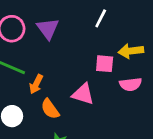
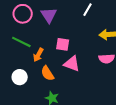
pink square: (105, 64) -> (63, 44), moved

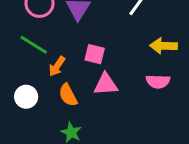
pink triangle: (72, 64) -> (106, 84), turned -30

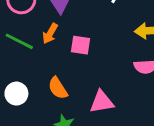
orange arrow: (57, 66) -> (50, 34), moved
pink triangle: (106, 84) -> (102, 102), moved

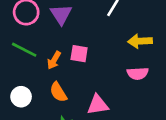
orange arrow: (50, 34) -> (54, 60), moved

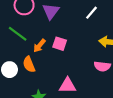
orange semicircle: (58, 92) -> (29, 64), moved

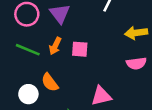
orange arrow: (39, 46) -> (55, 46), moved

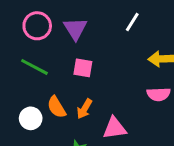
orange arrow: (55, 46) -> (84, 109), moved
pink square: (80, 49) -> (83, 68), moved

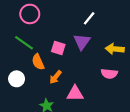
white line: (132, 22) -> (89, 18), moved
purple triangle: (75, 29) -> (82, 42), moved
orange semicircle: (57, 107) -> (38, 62), moved

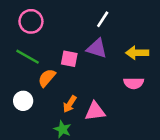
purple triangle: (82, 42) -> (97, 48), turned -42
orange semicircle: (38, 62) -> (47, 78), turned 70
orange arrow: (56, 77) -> (70, 104), moved

